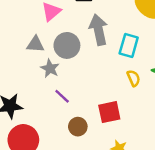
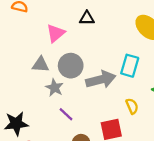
gray arrow: (98, 30) -> (101, 80), moved, turned 88
yellow semicircle: (134, 78) -> (132, 106), moved

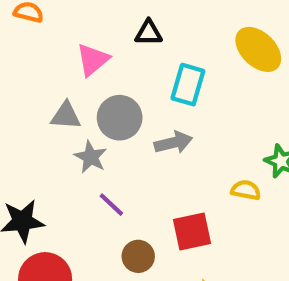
cyan rectangle: (130, 66) -> (188, 85), moved
gray arrow: (101, 80) -> (173, 143), size x0.7
yellow semicircle: (132, 106) -> (246, 190), moved, turned -56

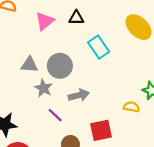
pink triangle: (93, 60) -> (45, 21), moved
cyan rectangle: (188, 85) -> (99, 47), turned -50
gray arrow: (173, 143) -> (79, 95), moved

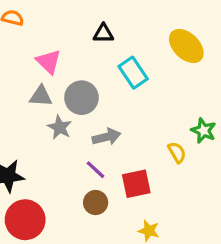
pink triangle: (45, 21) -> (49, 62), moved, turned -36
yellow semicircle: (132, 107) -> (177, 152), turned 49
purple line: (55, 115) -> (96, 170), moved

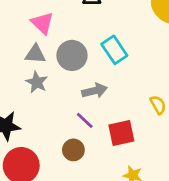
cyan rectangle: (133, 73) -> (114, 50), moved
gray star: (60, 127) -> (37, 82), moved
brown circle: (96, 203) -> (73, 150), moved

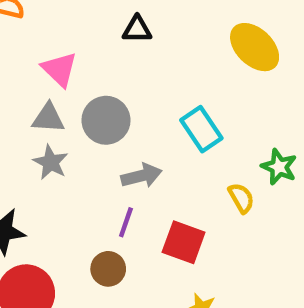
cyan rectangle: (114, 50) -> (201, 129), moved
purple line: (85, 120) -> (126, 222), turned 66
red square: (121, 133) -> (184, 242), turned 32

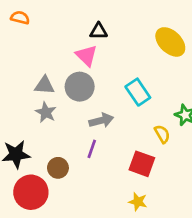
pink triangle: (59, 69) -> (86, 55), moved
red square: (184, 242) -> (142, 164), moved
brown circle: (108, 269) -> (58, 168), moved

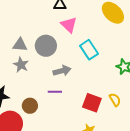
pink triangle: (86, 55) -> (69, 25), moved
yellow semicircle: (162, 134) -> (115, 100), moved
purple line: (92, 149) -> (55, 92), turned 72

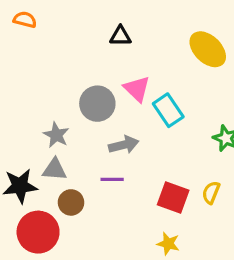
pink triangle: (69, 25) -> (137, 89), moved
gray triangle: (20, 45) -> (55, 169), moved
yellow semicircle: (115, 100) -> (211, 193), turned -128

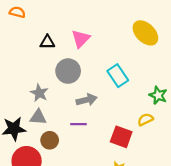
black triangle: (120, 36) -> (47, 42), moved
pink triangle: (137, 89) -> (81, 39), moved, turned 30
yellow semicircle: (211, 193) -> (145, 119), moved, turned 42

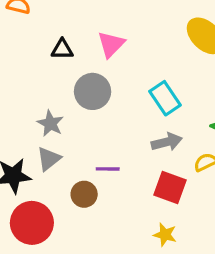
gray arrow: (87, 100) -> (167, 142), moved
gray triangle: (38, 117) -> (49, 159), turned -42
brown circle: (50, 140) -> (84, 194), moved

